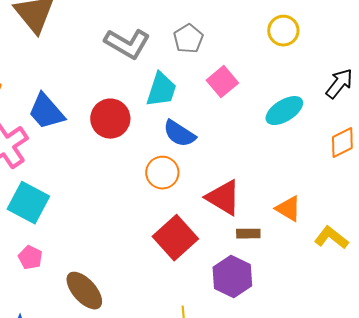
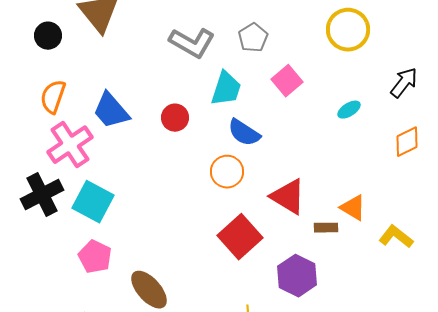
yellow circle: (283, 31) -> (348, 30), size x1.4
cyan ellipse: (284, 111) -> (349, 110), size x0.6
red circle: (110, 119) -> (175, 118), size x0.7
brown rectangle: (248, 234) -> (326, 228), moved
pink pentagon: (30, 258) -> (95, 257), size x1.4

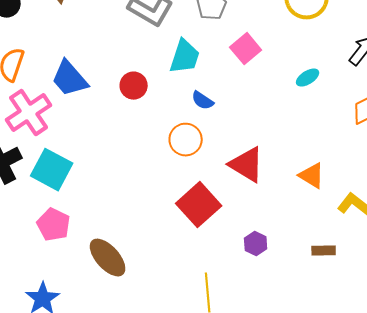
blue semicircle: (244, 133) -> (203, 101), size x0.7
brown rectangle: (326, 228) -> (324, 251), moved
purple hexagon: (297, 276) -> (256, 244), size x0.6

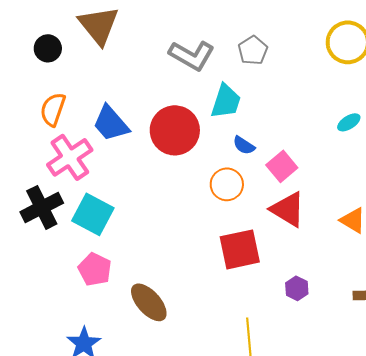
pink square: (246, 49) -> (282, 166), moved
red circle: (134, 86) -> (175, 130), size x1.8
red square: (199, 205) -> (240, 249), turned 30

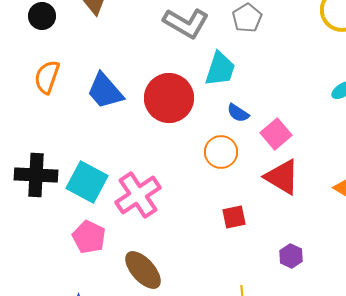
pink cross: (70, 157) -> (138, 195), moved
black cross: (42, 207) -> (36, 175), turned 30
red square: (240, 249) -> (234, 217), size x0.6

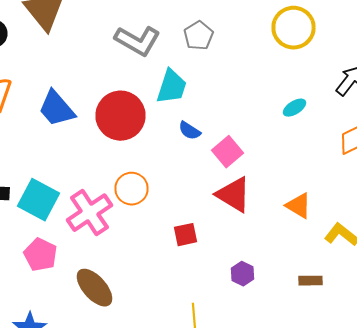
orange circle: (221, 152) -> (132, 189), moved

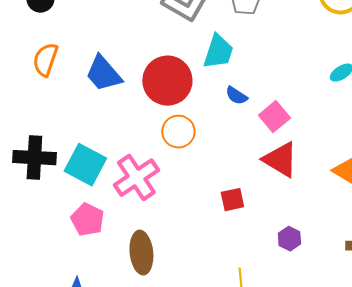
orange circle: (132, 189) -> (178, 132), moved
brown ellipse: (94, 288) -> (141, 253), turned 36

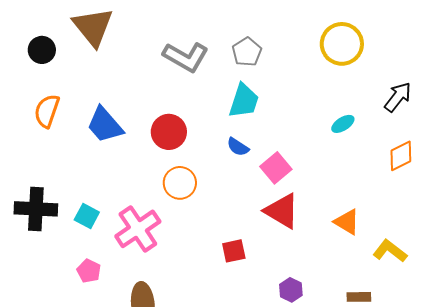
cyan trapezoid: (218, 52) -> (244, 101), moved
red circle: (167, 81) -> (169, 132), size x0.7
cyan square: (85, 165) -> (87, 216), size x0.6
pink pentagon: (87, 220) -> (89, 271), size x0.7

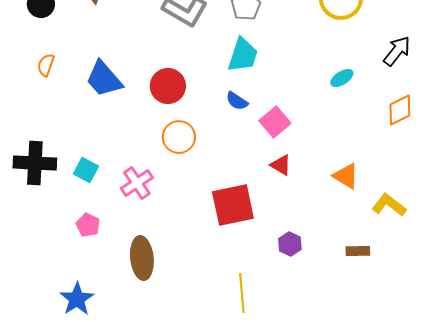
orange semicircle: (47, 111) -> (46, 65), size x0.7
red triangle: (282, 211) -> (281, 165), size x0.6
pink cross: (138, 229) -> (137, 183), size x0.7
red square: (234, 251) -> (233, 205), size x1.8

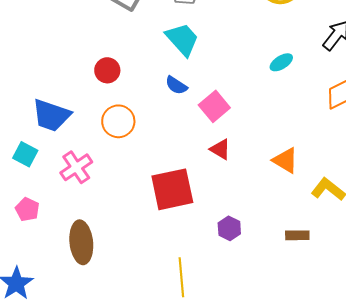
cyan trapezoid: (243, 55) -> (182, 39), turned -60
blue trapezoid: (104, 79) -> (51, 115), moved, turned -30
red circle: (168, 86) -> (107, 70), size x0.7

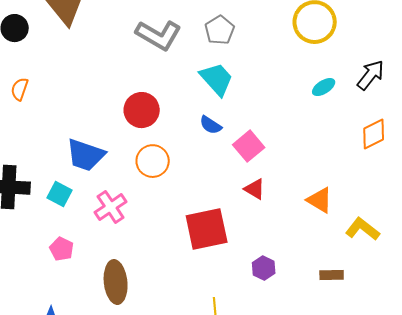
cyan ellipse: (281, 62) -> (324, 87), moved
red circle: (107, 70) -> (142, 110), size x1.4

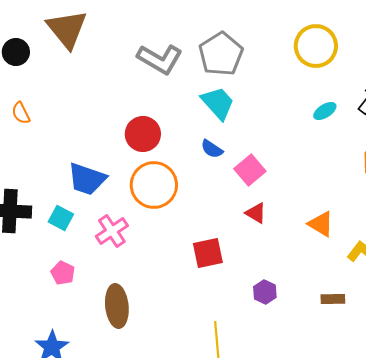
gray pentagon: (220, 30) -> (221, 54), size x1.5
orange semicircle: (20, 89) -> (21, 113), turned -45
orange circle: (153, 161) -> (154, 185), size x1.4
red square: (207, 229) -> (208, 253), size x0.7

